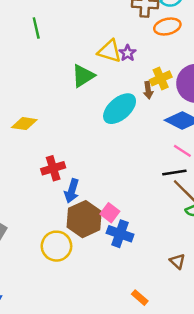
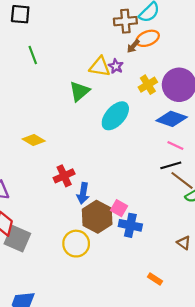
brown arrow: (148, 90) -> (133, 46), moved, turned 56
yellow diamond: (24, 124) -> (34, 140), turned 30

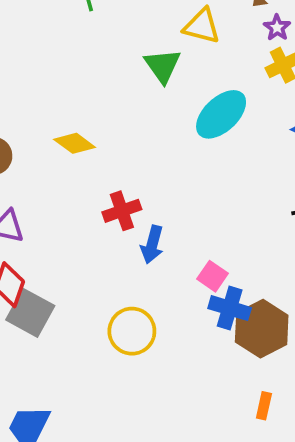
purple star: (116, 66) -> (277, 28), moved
green triangle: (80, 91) -> (163, 66), turned -30
brown hexagon: (97, 217) -> (262, 329), moved
orange rectangle: (155, 279) -> (264, 406), turned 64

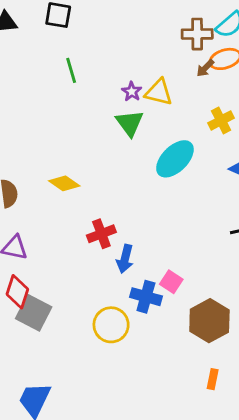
purple star: (277, 28) -> (132, 92), moved
blue cross: (230, 308) -> (146, 297), moved

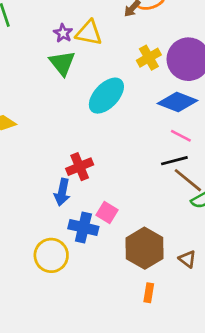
red cross: (101, 234) -> (80, 167), moved
orange rectangle: (213, 379) -> (149, 293), moved

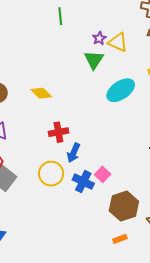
red cross: (80, 167) -> (58, 132), moved
yellow circle: (51, 255) -> (51, 174), moved
orange rectangle: (149, 293) -> (120, 239), turned 48

